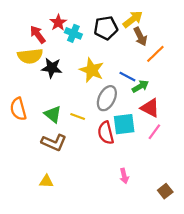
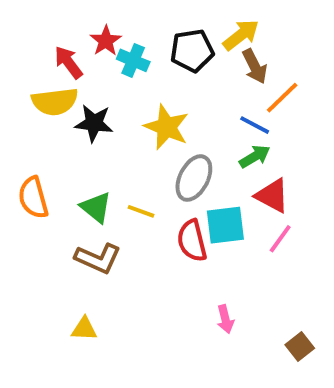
blue line: (127, 77) -> (255, 125), moved

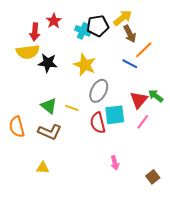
cyan cross: (133, 60) -> (83, 31), moved
red arrow: (69, 62) -> (35, 32), turned -138
green arrow: (255, 156) -> (156, 96), moved, turned -112
red triangle: (272, 196) -> (139, 100), turned 42
orange semicircle: (33, 198) -> (17, 127), moved

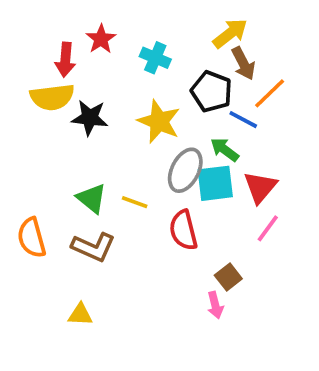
black pentagon: (98, 26) -> (211, 92), moved, turned 30
green arrow: (156, 96) -> (225, 150), moved
cyan square: (115, 115) -> (215, 183), moved
brown square: (153, 177) -> (228, 277), moved

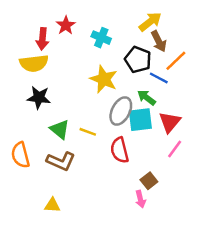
black star: (90, 118) -> (39, 98), moved

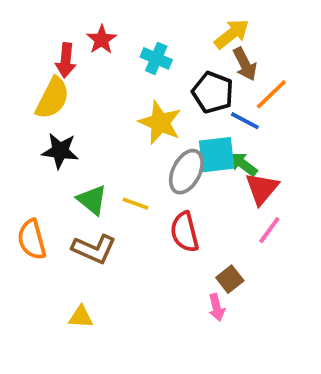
yellow semicircle: (34, 63) -> (53, 98), turned -56
green arrow: (147, 98) -> (243, 164), moved
cyan square: (140, 120) -> (217, 155), moved

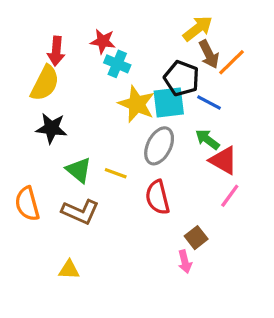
red star: (102, 40) -> (103, 41), moved, turned -30
cyan cross: (156, 58) -> (117, 64), moved
orange line: (271, 94) -> (231, 62), moved
cyan square: (217, 155) -> (169, 102), moved
red triangle: (262, 189) -> (223, 160), turned -40

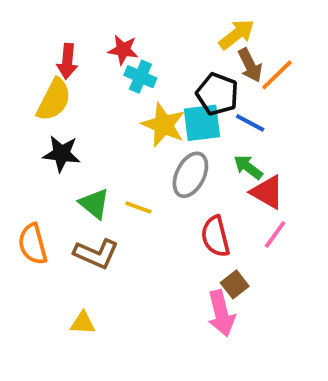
red semicircle: (157, 197) -> (215, 236), moved
pink arrow: (185, 262) -> (221, 313), size x1.6

